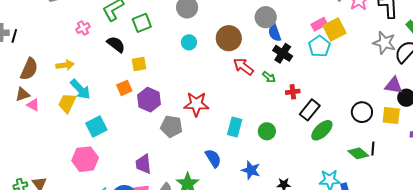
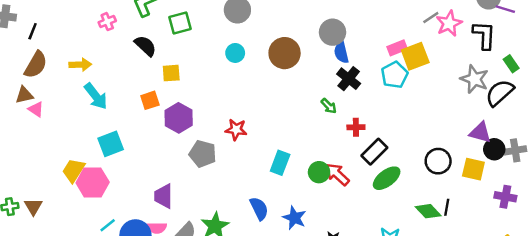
black line: (14, 36) -> (33, 31), moved
red arrow: (243, 66) -> (337, 174), moved
yellow trapezoid: (67, 103) -> (73, 170), moved
red star: (196, 104) -> (236, 130), size x0.7
blue semicircle: (213, 158) -> (259, 209), moved

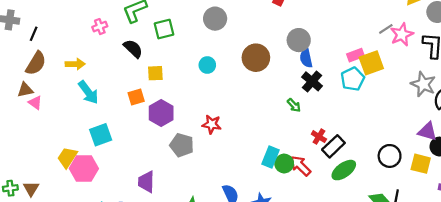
cyan circle: (235, 53) -> (207, 65), moved
red cross: (356, 127) -> (319, 137), moved, turned 32
cyan rectangle: (280, 163) -> (270, 157), moved

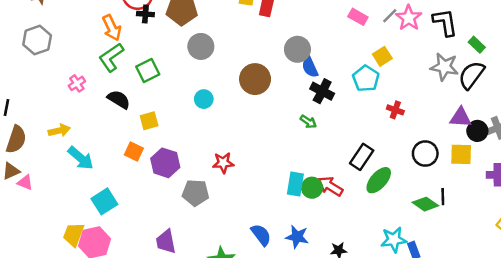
pink rectangle: (355, 55) -> (358, 17), moved, turned 63
yellow square: (371, 63) -> (382, 56), size x0.7
orange square: (136, 97) -> (134, 151), turned -35
red cross: (319, 137) -> (395, 110), moved

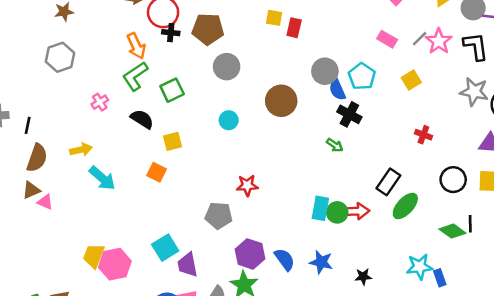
cyan pentagon: (366, 79) -> (362, 76), moved
purple hexagon: (165, 163) -> (250, 254), moved
red arrow: (330, 186) -> (356, 211), turned 145
cyan square: (104, 201) -> (165, 248), moved

